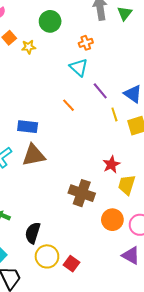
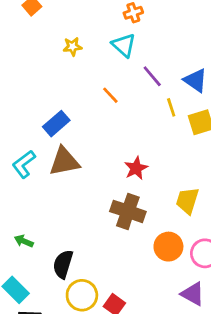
yellow star: (29, 47) -> (72, 47), moved
blue rectangle: (28, 127) -> (56, 124), turned -48
red star: (111, 164) -> (136, 168), moved

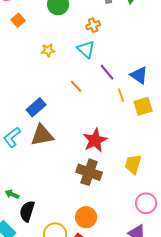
red star: (136, 168) -> (95, 140), size x1.4
orange circle: (168, 247) -> (86, 217), moved
black semicircle: (63, 264) -> (27, 211), moved

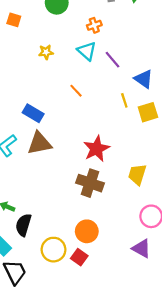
orange square: (18, 20) -> (14, 20), turned -32
purple line: (107, 72) -> (113, 60), moved
blue rectangle: (36, 107) -> (33, 113), turned 72

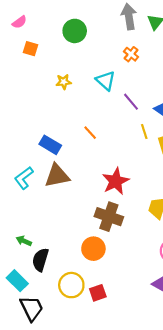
orange cross: (94, 25) -> (131, 54), moved, turned -32
purple line: (113, 60) -> (131, 102), moved
orange line: (76, 91) -> (90, 133), moved
orange circle: (87, 231) -> (93, 249), moved
red square: (79, 257) -> (98, 293), turned 35

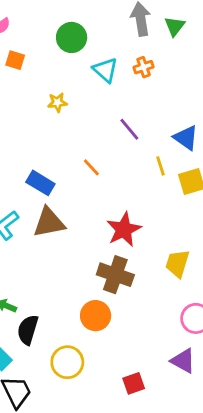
orange cross: (131, 54) -> (144, 67), turned 32
cyan triangle: (106, 81) -> (105, 70), moved
purple line: (131, 102) -> (129, 129), moved
red square: (98, 293) -> (134, 383), moved

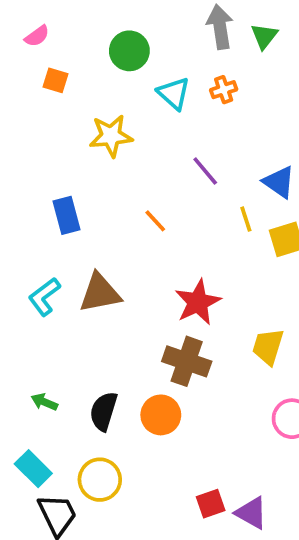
yellow star: (57, 102) -> (111, 136), size x1.6
blue rectangle: (40, 183) -> (67, 215), moved, turned 44
black semicircle: (28, 330) -> (103, 411), moved
purple triangle: (183, 361) -> (251, 513), moved
yellow circle: (67, 362) -> (100, 480), moved

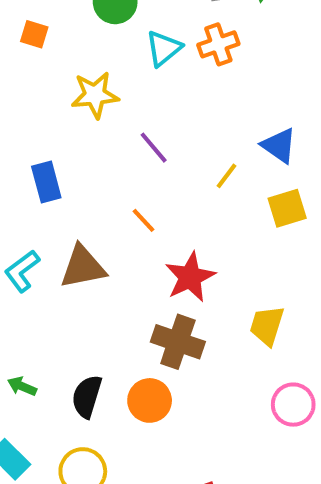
orange cross: (224, 90) -> (218, 44), size x1.4
cyan triangle: (174, 93) -> (164, 48), turned 39
purple line: (205, 171) -> (154, 148), moved
yellow line: (246, 219) -> (226, 176), moved, turned 55
orange line: (155, 221) -> (143, 220), moved

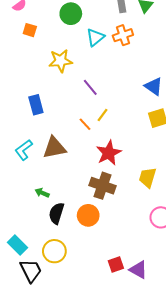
yellow line: (226, 176) -> (103, 115), moved
green arrow: (22, 386) -> (42, 193), moved

